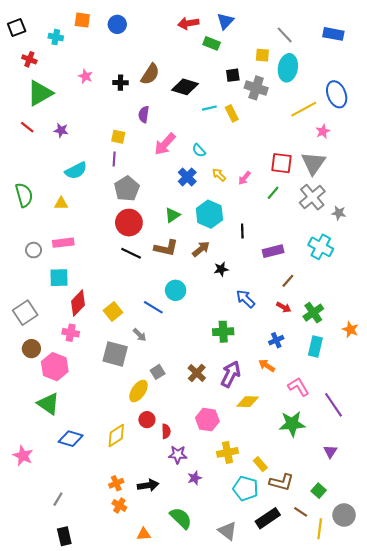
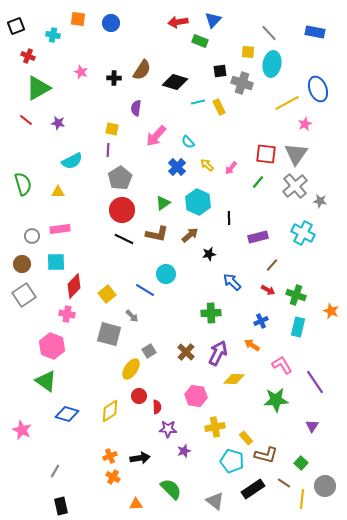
green cross: (313, 313) -> (296, 295), turned -36
brown circle: (31, 349) -> (22, 264), moved

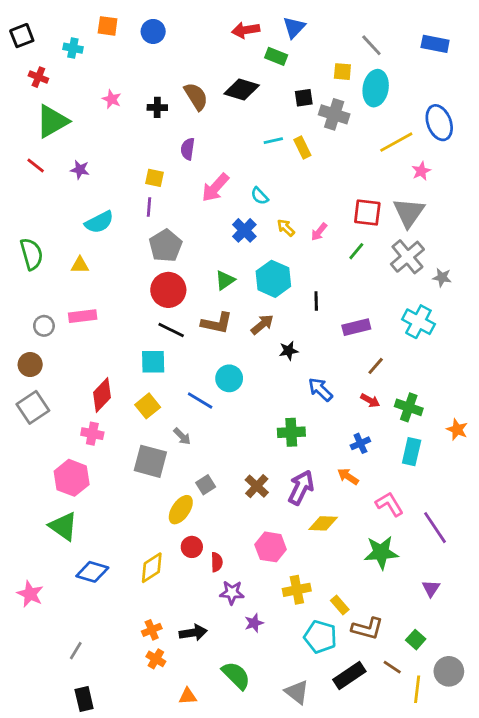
brown semicircle: (142, 70) -> (196, 96), turned -65
black diamond: (175, 82) -> (242, 90), moved
cyan square: (56, 262) -> (153, 362), moved

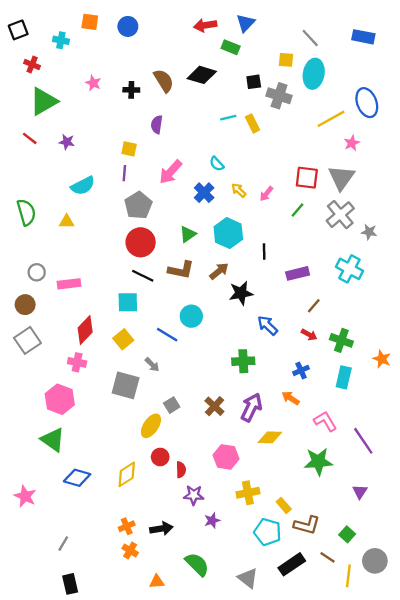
pink arrow: (215, 188) -> (171, 172), moved
pink rectangle: (83, 316) -> (69, 284), moved
black star: (289, 351) -> (241, 293), size x1.5

